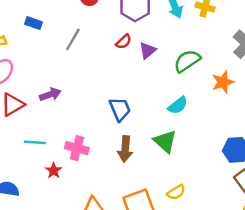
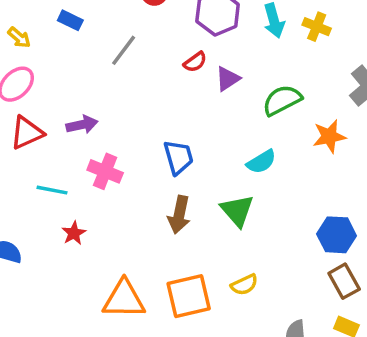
pink cross: (77, 148) -> (105, 171), moved

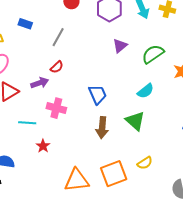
red semicircle: (195, 62) -> (57, 67), moved

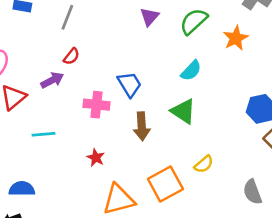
pink cross: (56, 108) -> (96, 105), moved
red star: (43, 146) -> (96, 158), moved

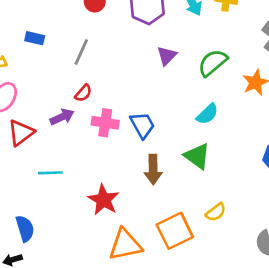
pink cross: (96, 105) -> (105, 123), moved
red star: (96, 158) -> (104, 200), size x1.6
blue semicircle: (22, 189) -> (25, 229), turned 70

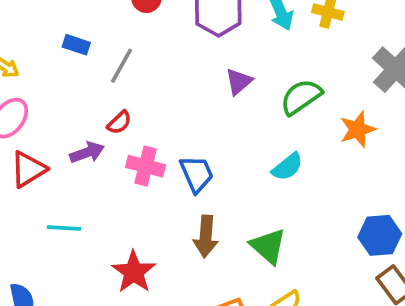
blue rectangle: (35, 38) -> (76, 45), moved
green triangle: (197, 156) -> (268, 246), moved

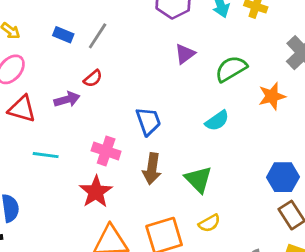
blue rectangle: (76, 45) -> (63, 35), moved
pink cross: (146, 166) -> (106, 151), moved
red triangle: (28, 169) -> (22, 109), turned 44

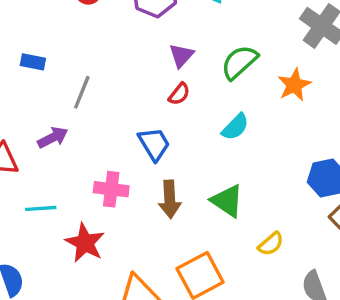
gray line: (98, 36) -> (82, 92), moved
red semicircle: (93, 78) -> (179, 94), moved
red star: (96, 192) -> (85, 243), moved
yellow semicircle: (209, 223) -> (271, 244), moved

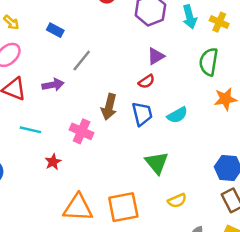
green semicircle: (239, 62) -> (209, 62), moved, turned -56
blue trapezoid: (154, 144) -> (142, 114), moved
brown arrow: (170, 199) -> (109, 107), moved
red star: (85, 243) -> (53, 162), size x0.6

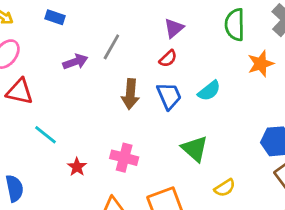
gray line: (82, 60) -> (111, 47), moved
purple arrow: (53, 85) -> (75, 62), moved
cyan line: (30, 130) -> (45, 135), turned 35
pink cross: (82, 131) -> (124, 158), moved

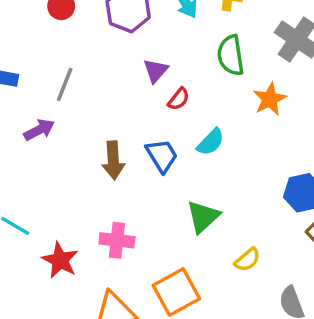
gray line: (111, 47) -> (65, 84), moved
red semicircle: (168, 59) -> (179, 99), moved
green triangle: (195, 149) -> (203, 217), turned 44
red star: (77, 167) -> (60, 260), size x1.5

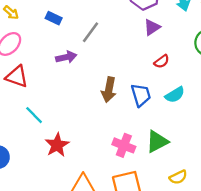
purple triangle: (156, 71) -> (152, 27), moved
pink cross: (117, 240) -> (124, 145), moved

